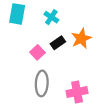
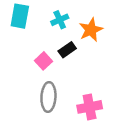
cyan cross: (51, 17) -> (60, 20), turned 32
orange star: (81, 39) -> (91, 30), moved

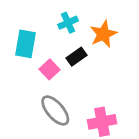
cyan rectangle: (20, 16) -> (25, 44), moved
gray ellipse: (48, 97) -> (55, 110), turned -44

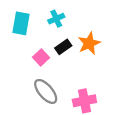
orange star: (103, 34) -> (89, 43), moved
cyan rectangle: (25, 44) -> (21, 23), moved

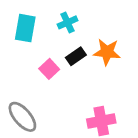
orange star: (89, 43) -> (107, 52), turned 30
gray ellipse: (46, 91) -> (22, 117), moved

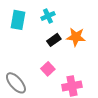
pink square: (49, 69) -> (48, 69), moved

